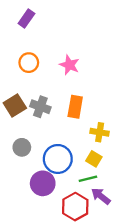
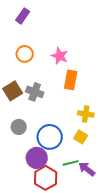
orange rectangle: (75, 107) -> (71, 80), moved
green line: (88, 179) -> (71, 163), moved
red hexagon: (75, 207) -> (46, 178), moved

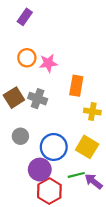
pink star: (60, 56) -> (48, 63), moved, turned -30
yellow cross: (86, 114) -> (92, 112), moved
yellow square: (81, 137) -> (87, 147), size x1.5

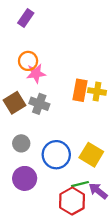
pink star: (48, 63) -> (36, 73), moved
yellow cross: (92, 112) -> (97, 91), moved
purple circle: (40, 170) -> (25, 178), moved
red hexagon: (49, 191) -> (72, 201), moved

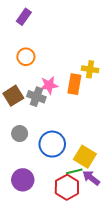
pink star: (36, 73) -> (49, 85), moved
yellow cross: (97, 91) -> (90, 69), moved
yellow square: (91, 155) -> (85, 157), moved
purple circle: (25, 178) -> (23, 180), moved

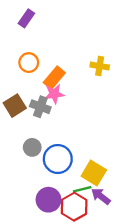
yellow cross: (90, 69) -> (100, 66), moved
orange rectangle: (74, 84) -> (54, 78), moved, turned 30
gray circle: (20, 134) -> (32, 147), moved
purple circle: (23, 180) -> (48, 200), moved

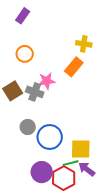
yellow cross: (100, 66) -> (84, 44), moved
orange rectangle: (54, 78) -> (74, 67), moved
yellow square: (94, 173) -> (81, 149), turned -30

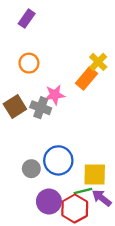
yellow cross: (84, 44) -> (98, 62), moved, turned 35
gray circle: (28, 127) -> (31, 169), moved

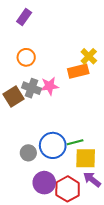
orange rectangle: (86, 78) -> (78, 71), turned 36
gray cross: (41, 108) -> (31, 88), moved
green line: (83, 191) -> (75, 142), moved

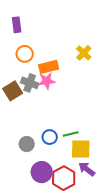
purple rectangle: (24, 17) -> (17, 25), moved, turned -42
orange rectangle: (78, 71) -> (49, 67), moved
blue circle: (53, 145) -> (50, 137), size x0.6

